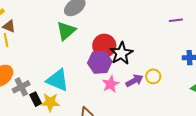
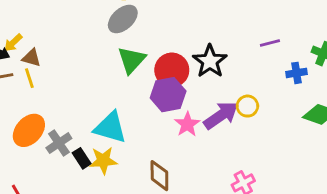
purple line: (176, 20) -> (270, 43), moved
green triangle: (66, 31) -> (132, 60), moved
black star: (121, 53) -> (210, 61), moved
purple arrow: (134, 81) -> (221, 115), size x1.4

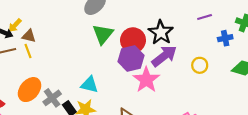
yellow circle: (247, 106) -> (200, 65), moved
purple arrow: (221, 115) -> (164, 56), moved
pink star: (187, 124) -> (146, 80), size x1.4
cyan triangle: (110, 127) -> (90, 85), size x0.7

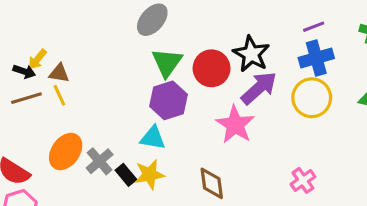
blue cross: (225, 38) -> (316, 58), moved, size x1.5
purple hexagon: (131, 58) -> (169, 100), moved
yellow circle: (200, 65) -> (312, 98), size x1.6

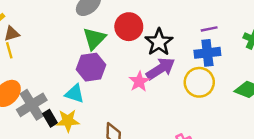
red circle: (212, 68) -> (129, 27), moved
brown triangle: (59, 73) -> (12, 34), turned -35
pink star: (235, 125) -> (139, 81), moved, size x0.7
gray cross: (100, 161) -> (32, 105), size x1.4

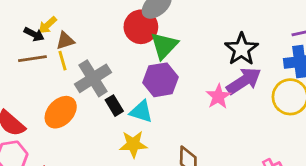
red circle: (129, 27) -> (141, 27), moved
gray cross: (32, 105) -> (93, 78), moved
black rectangle: (50, 118) -> (114, 106), moved

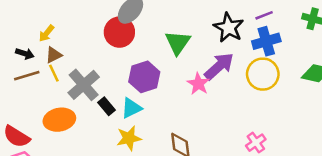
yellow arrow: (48, 25) -> (46, 33), moved
green triangle: (164, 46) -> (178, 43), moved
black star: (242, 49) -> (229, 28), moved
orange ellipse: (61, 112) -> (59, 120), turned 44
cyan triangle: (141, 112) -> (131, 108), turned -35

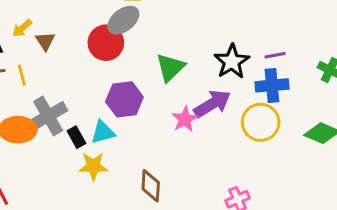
brown triangle: (54, 55) -> (45, 41), moved, turned -48
gray cross: (84, 85) -> (48, 116), moved
black rectangle: (106, 106) -> (76, 137), moved

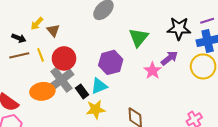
red circle: (106, 43) -> (64, 58), moved
black star: (232, 62) -> (179, 28), turned -30
purple arrow: (212, 104) -> (169, 58), size x0.7

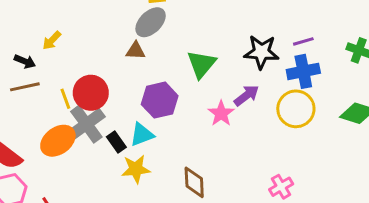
brown triangle: (53, 30) -> (136, 51), moved, turned -48
yellow line: (41, 55) -> (65, 99), moved
orange ellipse: (42, 91) -> (58, 141), turned -30

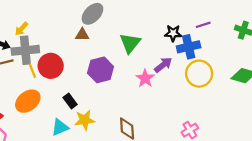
black star: (261, 52) -> (173, 33), size x0.7
blue cross: (303, 71) -> (189, 47), moved
gray cross: (86, 124) -> (25, 50), moved, turned 32
cyan triangle: (142, 135) -> (60, 127), moved

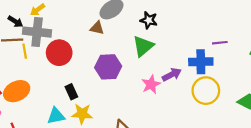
black star: (173, 33) -> (149, 20), moved
yellow line: (32, 71) -> (25, 51), moved
orange ellipse: (28, 101) -> (17, 91), moved

